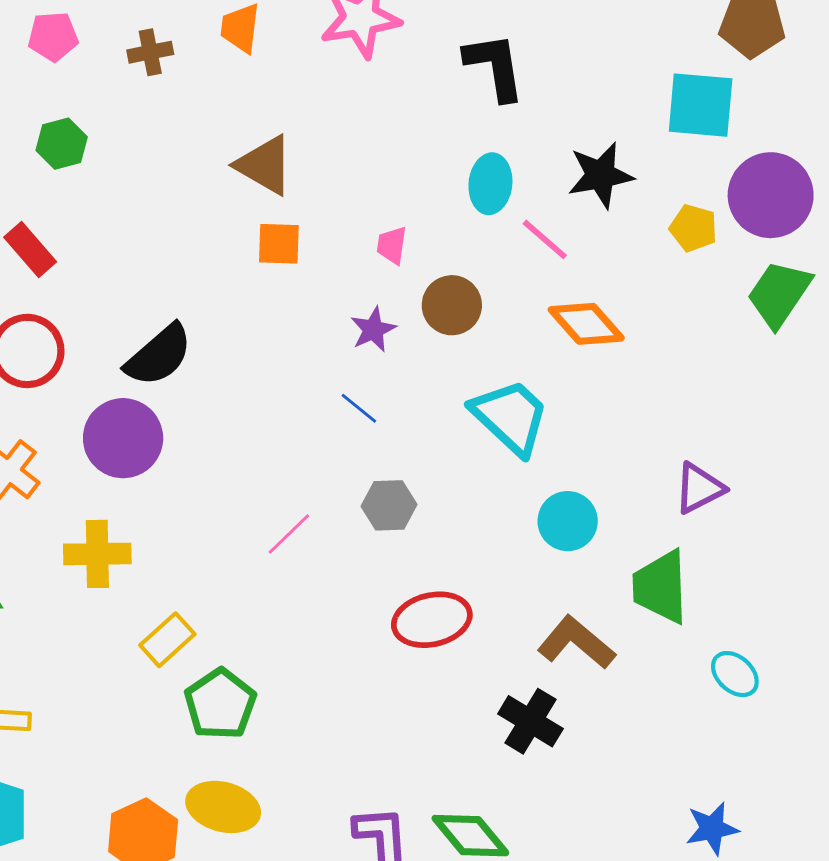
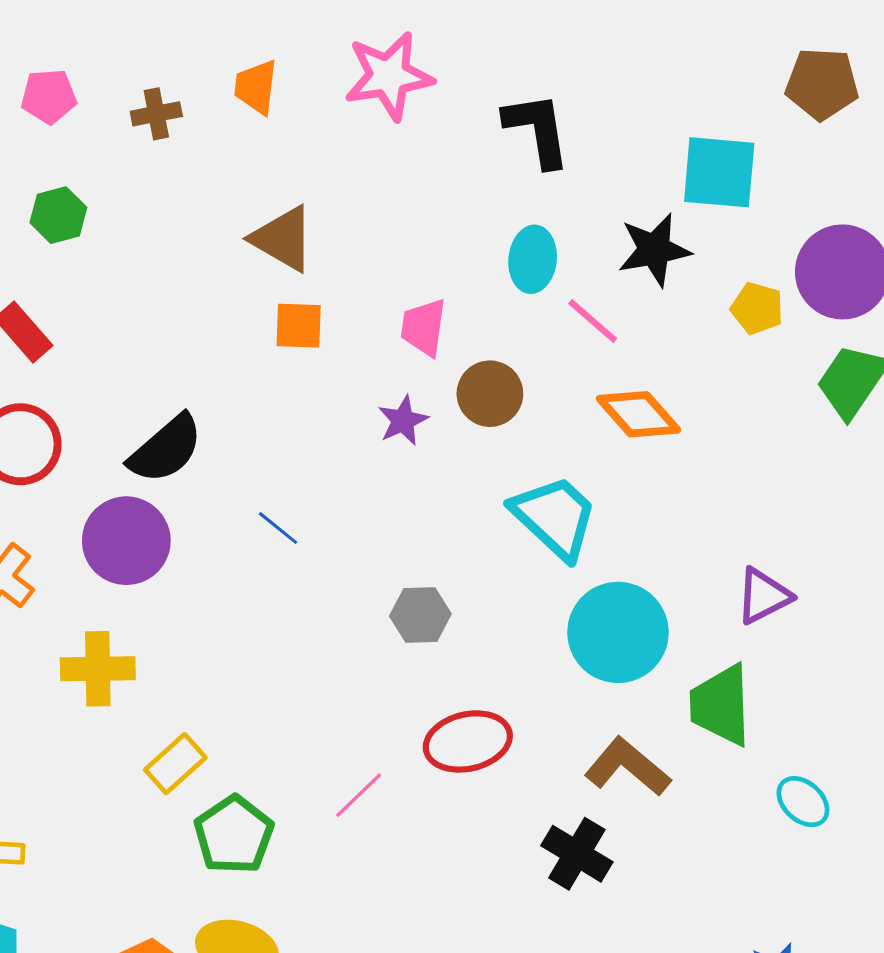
cyan square: (701, 105) -> (719, 172), moved
pink trapezoid: (392, 245) -> (424, 327), size x1.4
blue line: (359, 408) -> (278, 528), moved
cyan circle: (568, 521) -> (618, 632), size x1.5
pink line: (289, 534) -> (359, 795), moved

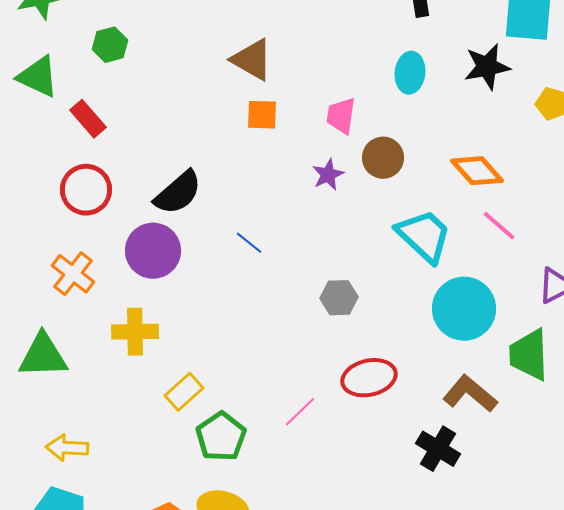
pink line: (593, 321) -> (499, 226), moved

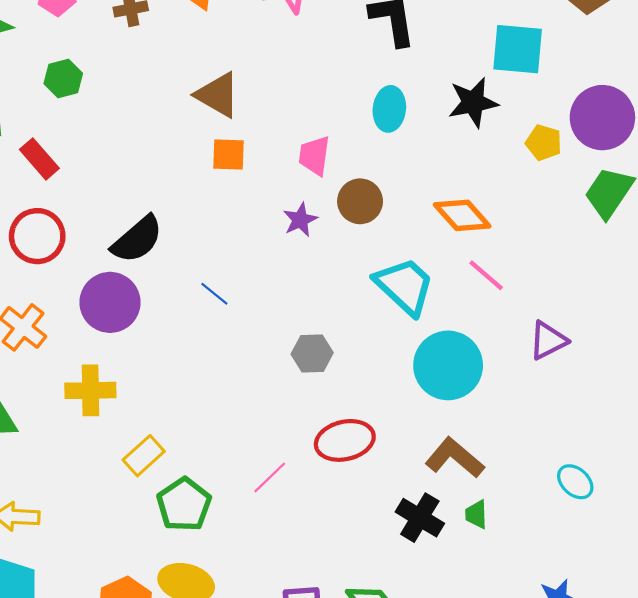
green trapezoid: (529, 355) -> (476, 514), moved, size x0.5

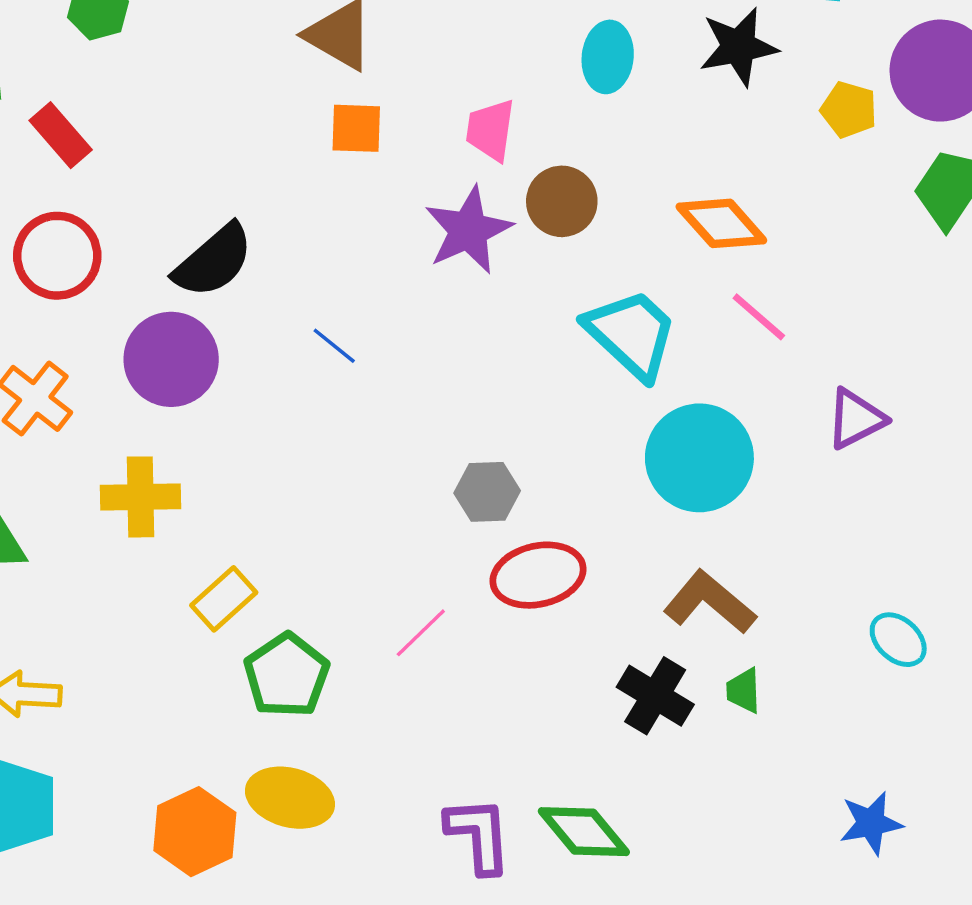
purple star: (300, 220) -> (468, 230), size x1.6
gray hexagon: (312, 353) -> (487, 492), moved

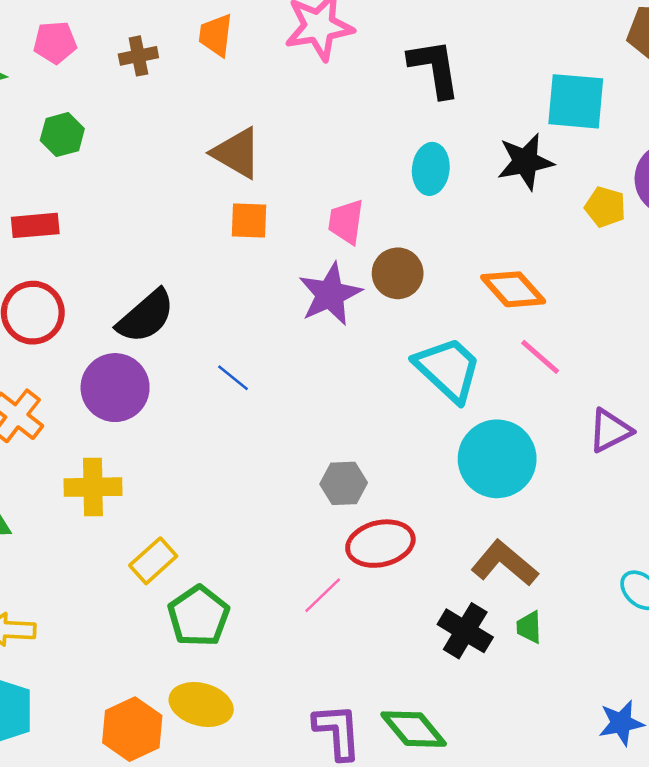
red rectangle: (61, 135) -> (35, 225), turned -54
pink line: (421, 633) -> (323, 595), moved

